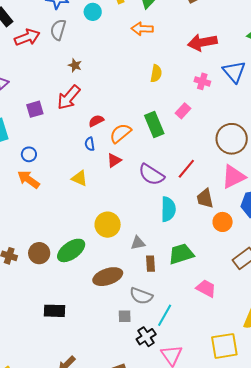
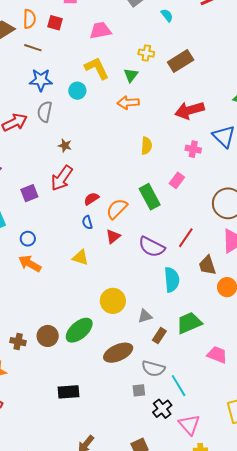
brown rectangle: (150, 264) -> (159, 336), turned 42
cyan line: (165, 315) -> (179, 386), turned -55

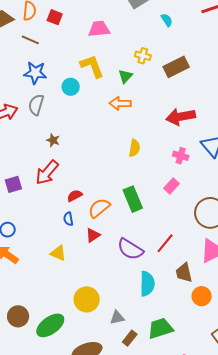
pink rectangle: (177, 180) -> (171, 186), moved
brown circle: (48, 336) -> (18, 316), moved

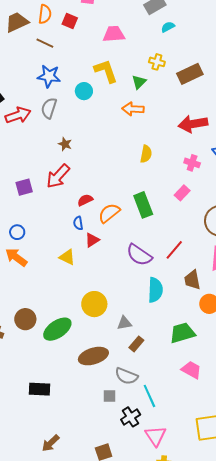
cyan semicircle: (167, 20) -> (168, 27), moved, turned -88
red triangle: (93, 235) -> (92, 240), moved
green trapezoid: (160, 328) -> (182, 333), moved

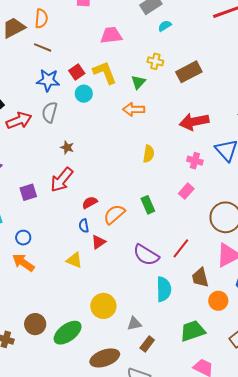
red square: (70, 21) -> (77, 72), moved, turned 35
green rectangle: (143, 205) -> (148, 205), size x0.7

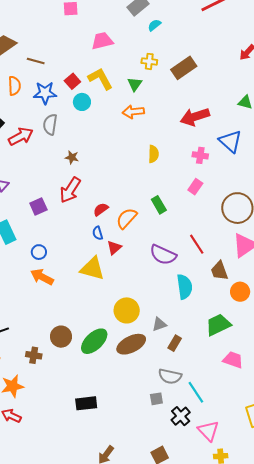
orange semicircle: (41, 18) -> (14, 86), moved
red line: (181, 248) -> (197, 244), turned -65
yellow triangle: (74, 260) -> (92, 269), size x1.5
brown ellipse: (105, 358) -> (131, 344), moved

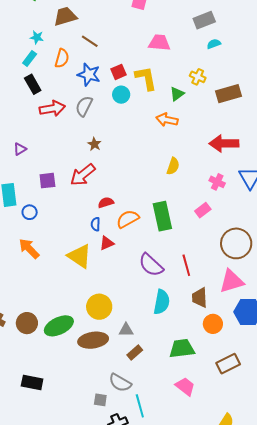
green rectangle: (159, 205) -> (162, 216), size x1.6
blue circle: (39, 252) -> (30, 212), moved
brown circle: (61, 337) -> (27, 323), moved

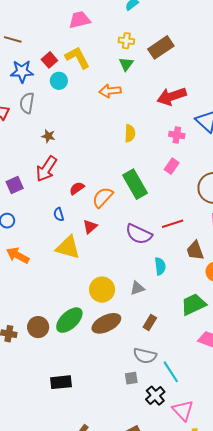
green triangle: (177, 94) -> (126, 64), moved
blue semicircle: (95, 224) -> (59, 214), moved
red line: (186, 265) -> (173, 224), turned -75
cyan semicircle: (162, 302) -> (160, 266), size x0.7
gray triangle: (126, 330) -> (137, 288), moved

